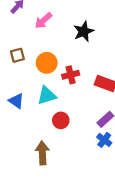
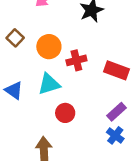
brown square: (17, 55) -> (15, 38), turned -32

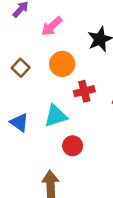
orange circle: (49, 47) -> (62, 64), moved

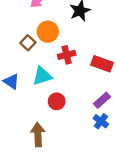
brown square: (21, 68) -> (28, 43), moved

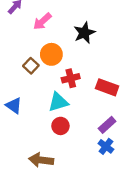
cyan triangle: (42, 76) -> (58, 102), moved
brown arrow: (38, 135) -> (41, 160), turned -80

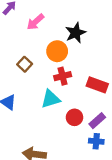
orange circle: (51, 54) -> (57, 51), moved
red circle: (60, 126) -> (74, 117), moved
blue cross: (106, 146) -> (96, 141), turned -32

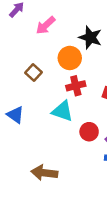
black star: (76, 33) -> (90, 37), turned -30
cyan triangle: (51, 99) -> (63, 111), turned 36

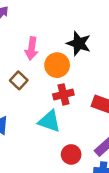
pink arrow: (46, 25) -> (32, 49), moved, turned -40
red circle: (89, 132) -> (71, 154), moved

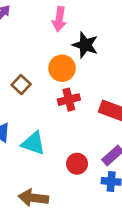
pink arrow: (32, 49) -> (59, 19), moved
cyan triangle: (49, 121) -> (33, 143), moved

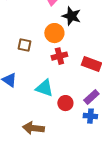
brown square: (21, 85) -> (24, 45), turned -32
cyan triangle: (33, 143) -> (44, 88), moved

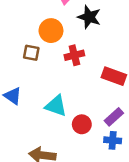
orange circle: (54, 33) -> (51, 31), moved
red cross: (59, 56) -> (74, 55), moved

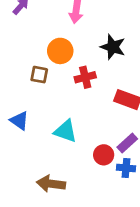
black star: (89, 17) -> (113, 47), moved
red circle: (82, 124) -> (104, 155), moved

